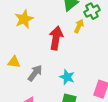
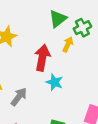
cyan star: (67, 77) -> (55, 82), moved

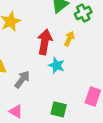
yellow arrow: (68, 44) -> (69, 39), moved

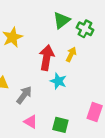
green cross: (83, 13) -> (85, 29), turned -35
pink triangle: (16, 111) -> (31, 122), moved

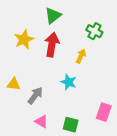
green triangle: (62, 20) -> (53, 16), moved
red arrow: (47, 58) -> (52, 45), moved

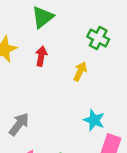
red arrow: (52, 45) -> (41, 56), size x0.6
cyan star: (69, 82) -> (94, 120), moved

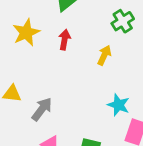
green cross: (98, 38) -> (123, 21), turned 30

